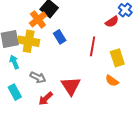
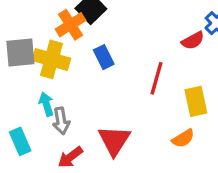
cyan arrow: (14, 62) -> (46, 104), moved
gray arrow: (38, 77) -> (61, 121), turned 49
orange semicircle: (112, 81) -> (183, 138), turned -72

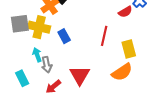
blue rectangle: (104, 57) -> (64, 36), moved
orange semicircle: (183, 138) -> (122, 72), size x1.5

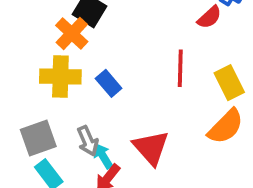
gray square: (20, 24) -> (38, 138), moved
cyan arrow: (37, 55) -> (103, 156), moved

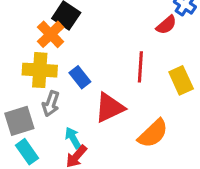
orange semicircle: (226, 127) -> (153, 133), moved
gray arrow: (88, 141) -> (51, 104), moved, turned 40
red triangle: (151, 148) -> (110, 108), moved, turned 44

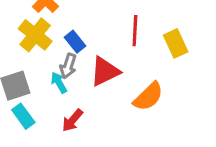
yellow cross: (40, 70) -> (35, 35), turned 36
gray arrow: (51, 104) -> (68, 66), moved
cyan arrow: (73, 138) -> (59, 83), moved

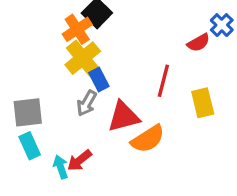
yellow cross: (35, 35) -> (83, 58), moved
cyan arrow: (59, 83) -> (61, 167), moved
orange semicircle: (148, 97) -> (148, 139), moved

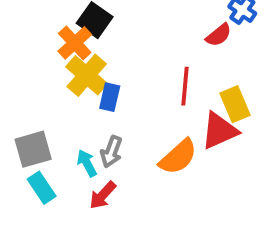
blue rectangle: (99, 79) -> (110, 97), turned 50
gray arrow: (87, 103) -> (111, 152), moved
red triangle: (123, 117) -> (219, 131), moved
cyan arrow: (61, 167) -> (87, 163), moved

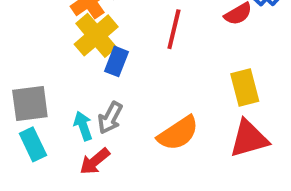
red line: (185, 86) -> (174, 29), moved
red triangle: (219, 131) -> (249, 139), moved

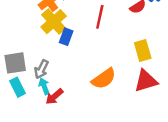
gray arrow: (110, 118) -> (41, 69), moved
cyan arrow: (83, 126) -> (44, 86), moved

